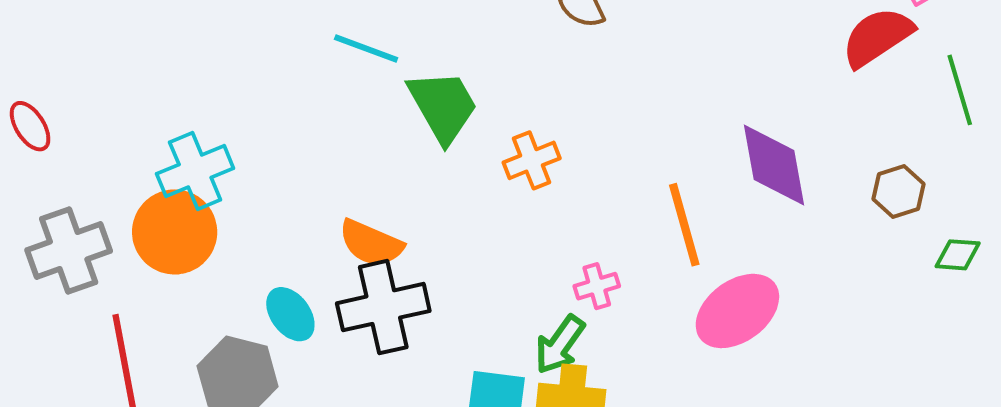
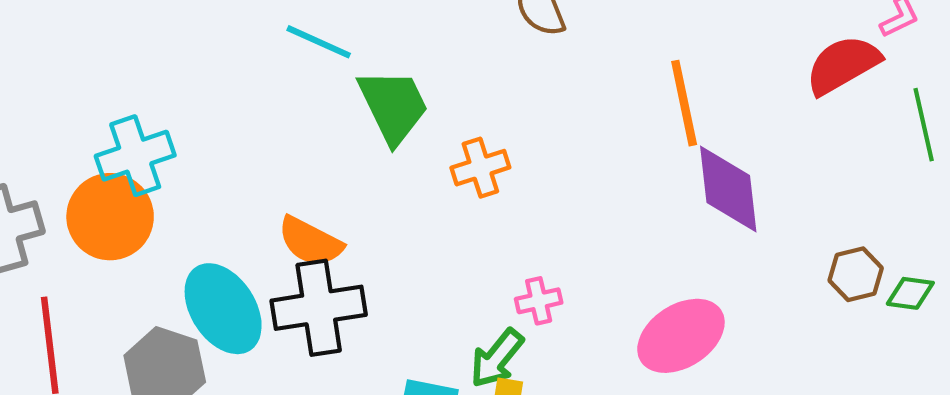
brown hexagon: (899, 191) -> (856, 274), moved
orange line: (684, 225) -> (684, 103), moved
cyan ellipse: (290, 314) -> (223, 309), size x1.6

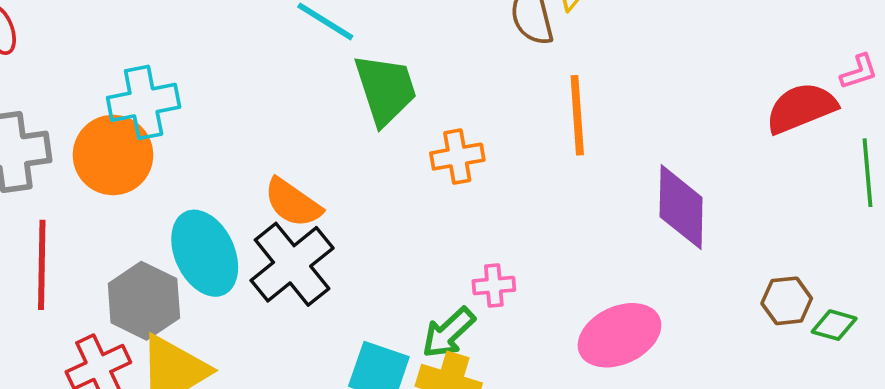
orange line: (684, 103) -> (577, 115), moved
black cross: (319, 308) -> (292, 264), turned -38

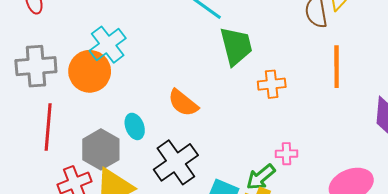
cyan cross: (144, 102) -> (108, 45), turned -30
cyan ellipse: (205, 253) -> (135, 126), size x0.6
black cross: (292, 264) -> (176, 162), moved

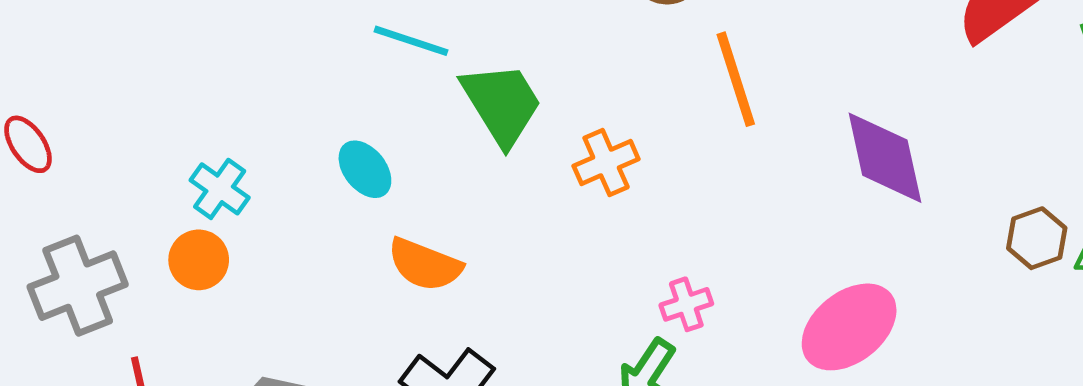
cyan cross: (108, 45) -> (220, 189), size x0.7
orange circle: (90, 71) -> (199, 260), size x0.6
cyan ellipse: (135, 126) -> (365, 169), moved

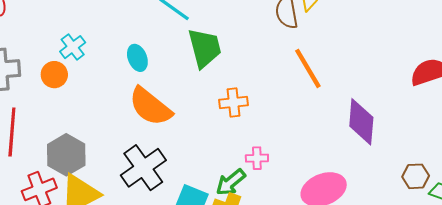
orange line: (736, 79) -> (308, 68), turned -30
orange cross: (606, 162) -> (233, 102), moved
orange semicircle: (425, 265) -> (150, 107), size x1.4

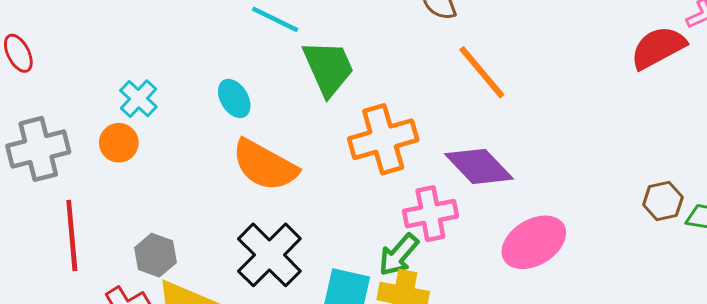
orange cross: (233, 102) -> (383, 139), size x1.6
purple diamond: (361, 122) -> (479, 166), moved, turned -39
gray hexagon: (66, 155) -> (155, 255), size x0.7
pink cross: (257, 158) -> (430, 214), size x1.6

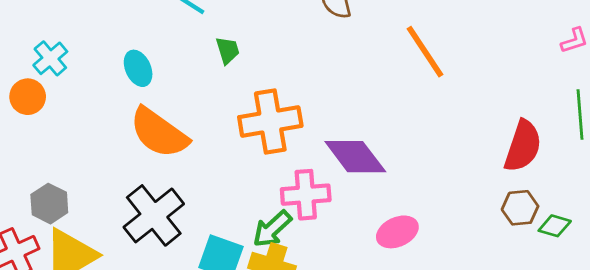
red semicircle: (658, 48) -> (523, 146), moved, turned 130
green trapezoid: (328, 68) -> (228, 50), size x0.5
orange line: (482, 72) -> (425, 52), moved
pink ellipse: (534, 242) -> (397, 232), size x0.7

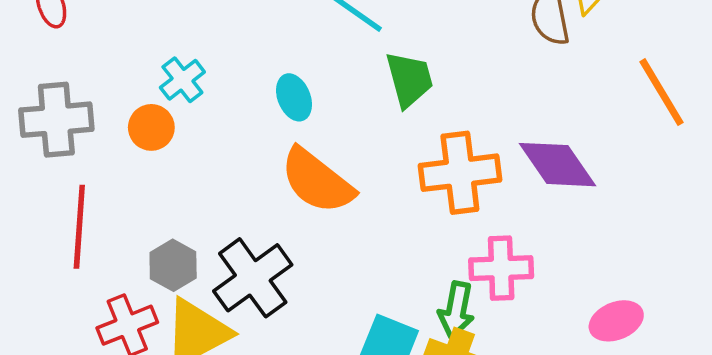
green trapezoid: (228, 50) -> (409, 79), size x1.6
purple diamond: (355, 157) -> (557, 165), moved
black cross: (154, 215) -> (253, 278), moved
green arrow: (272, 229) -> (456, 310), turned -39

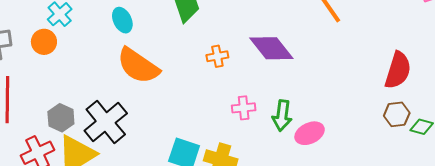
orange cross: (460, 173) -> (217, 56), size x0.5
pink cross: (501, 268) -> (244, 108), size x0.7
green arrow: (456, 310) -> (282, 116), moved

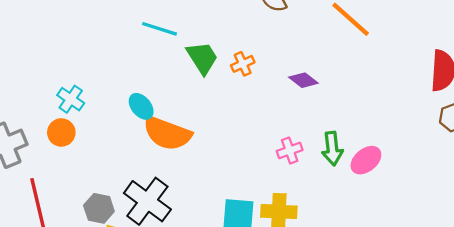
cyan ellipse: (122, 20) -> (141, 106), moved
purple diamond: (271, 48) -> (303, 80), size x0.6
orange cross: (217, 56) -> (243, 64), moved

